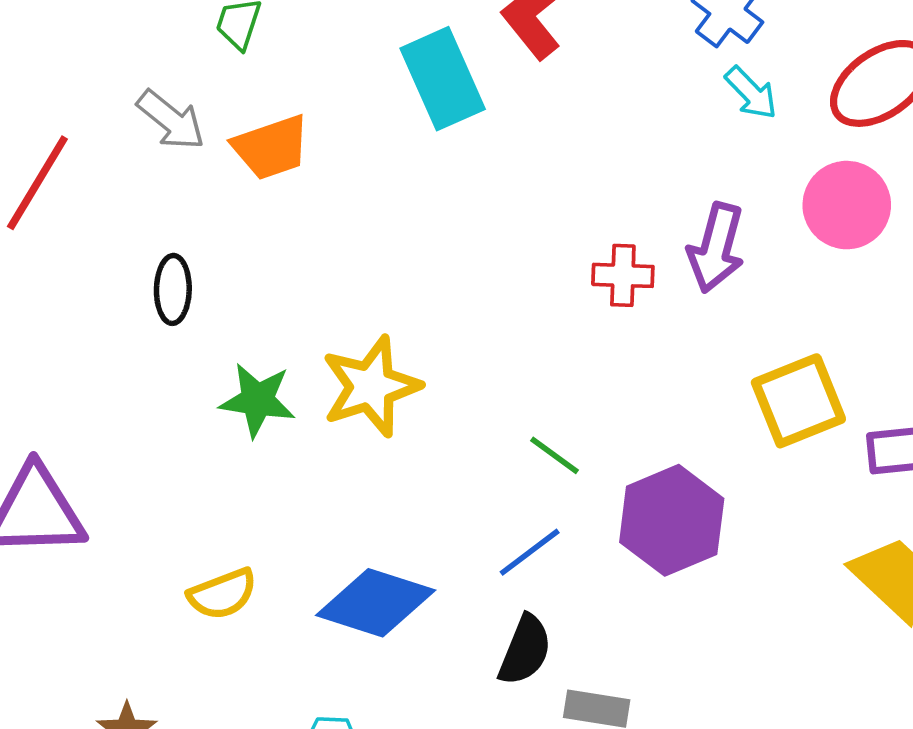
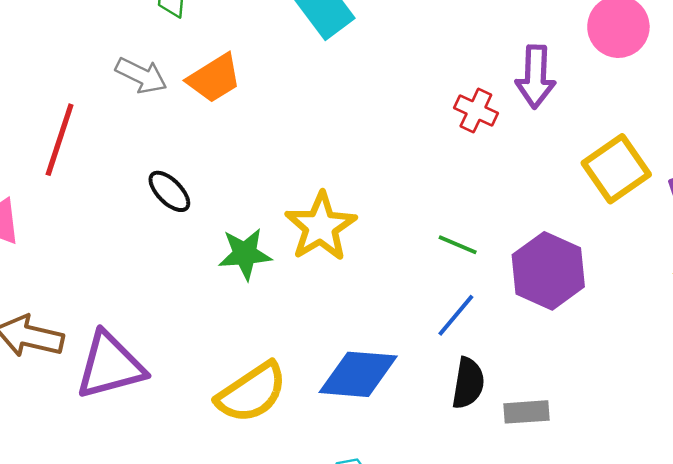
red cross: (623, 275) -> (476, 110), turned 36
black ellipse: (173, 289) -> (169, 191), turned -33
yellow semicircle: (222, 594) -> (252, 393), size x1.5

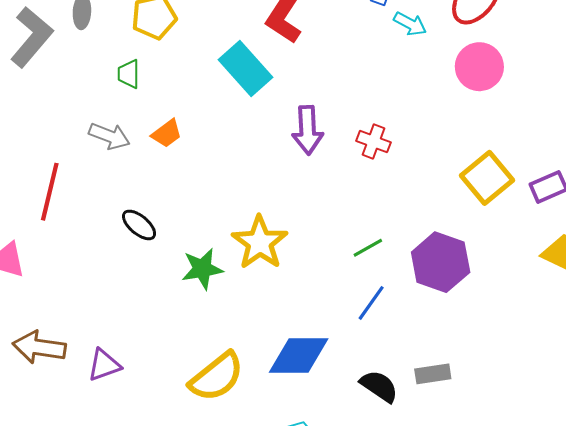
purple arrow: (536, 77) -> (308, 130), moved
orange trapezoid: (214, 78) -> (167, 134), size x0.7
green line: (458, 245) -> (368, 248), turned -48
purple triangle: (110, 366) -> (104, 365), size x0.6
black semicircle: (468, 383) -> (379, 386), moved, turned -60

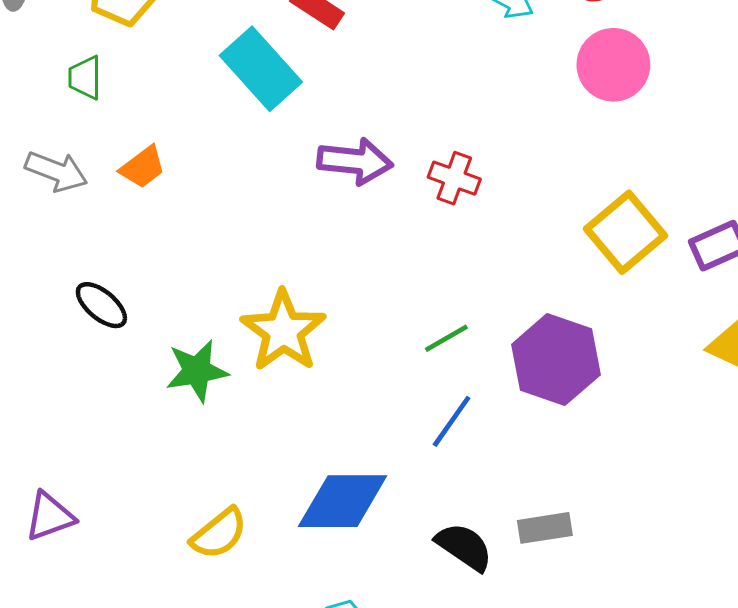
purple arrow: (308, 130) -> (355, 161), turned -81
yellow semicircle: (217, 377) -> (219, 533), size x0.7

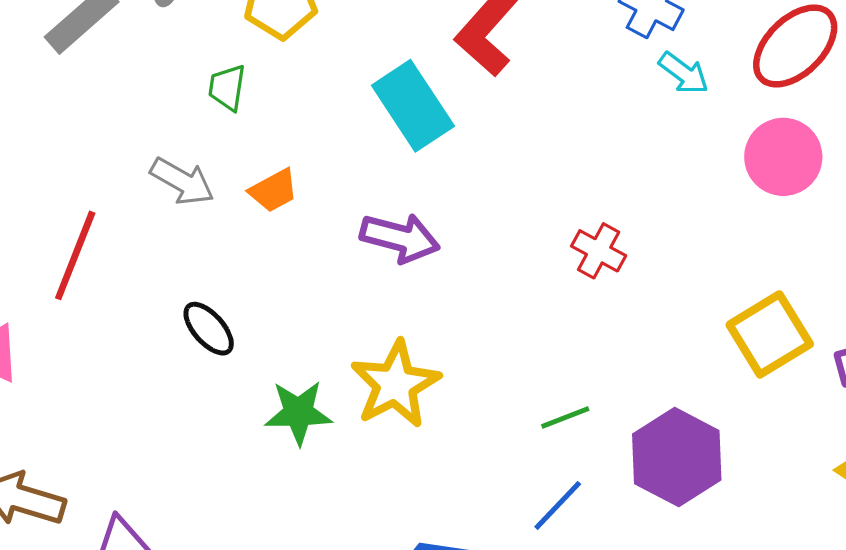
purple arrow: (355, 161) -> (400, 238), moved

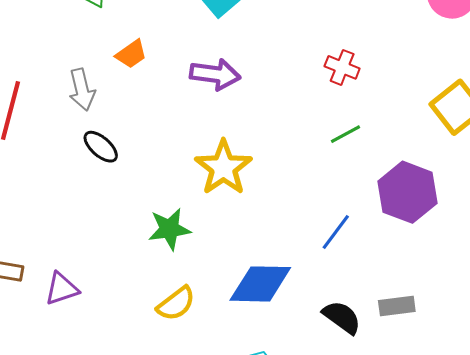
gray arrow: (182, 181) -> (82, 90), moved, turned 54
green star: (298, 413) -> (169, 229), moved
green line: (565, 417) -> (346, 134), moved

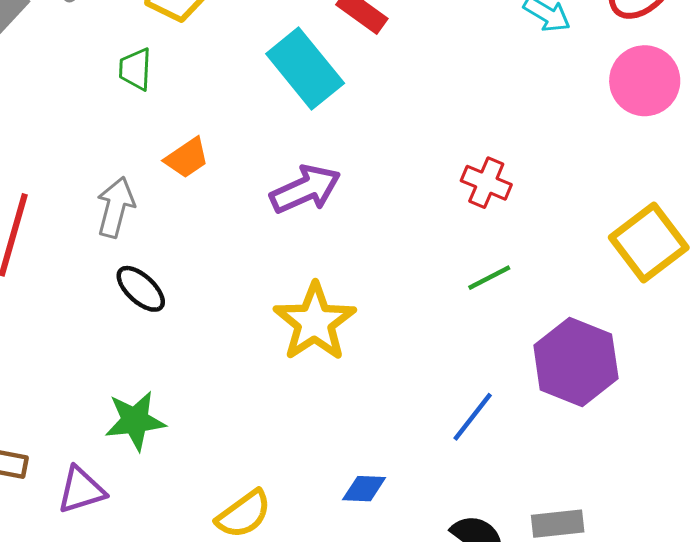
purple arrow: (215, 74) -> (305, 189), turned -33
gray arrow: (82, 90) -> (115, 207), turned -153
green star: (169, 229) -> (135, 421), moved
blue diamond: (260, 284) -> (364, 489), size x0.5

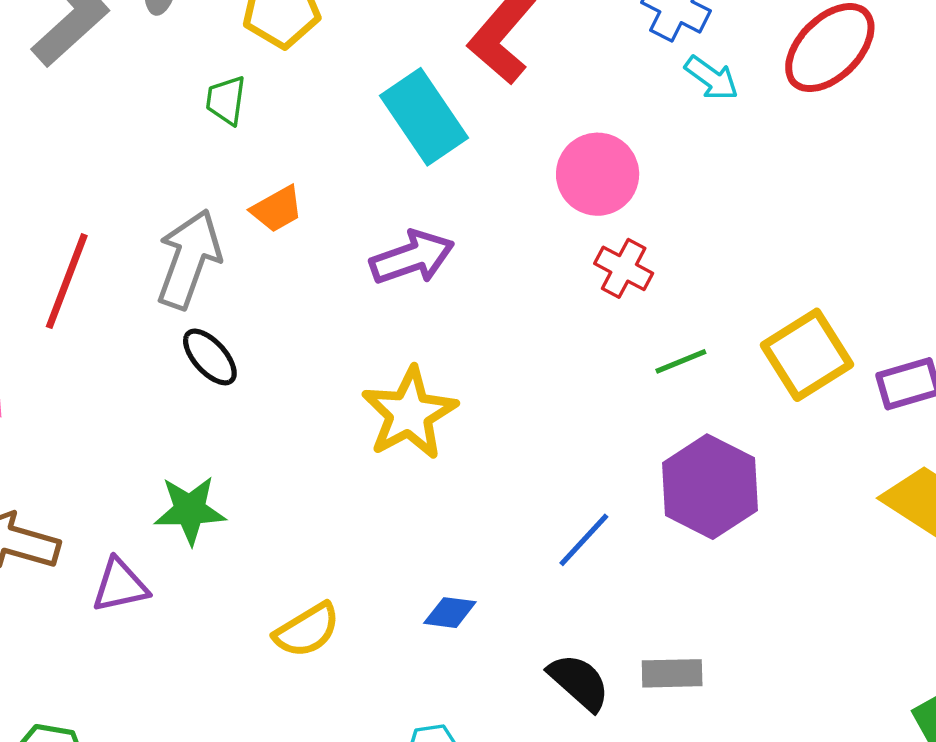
pink circle: (645, 81) -> (598, 174), moved
gray arrow: (115, 207) -> (189, 259), size x1.4
green line: (489, 278) -> (681, 361), moved

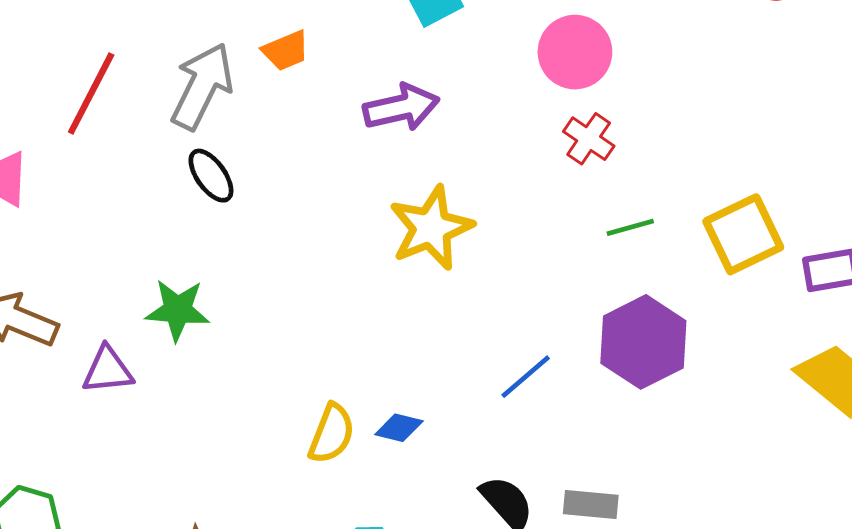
yellow star: (409, 413) -> (431, 228), moved
yellow semicircle: (307, 630) -> (332, 434), moved, turned -44

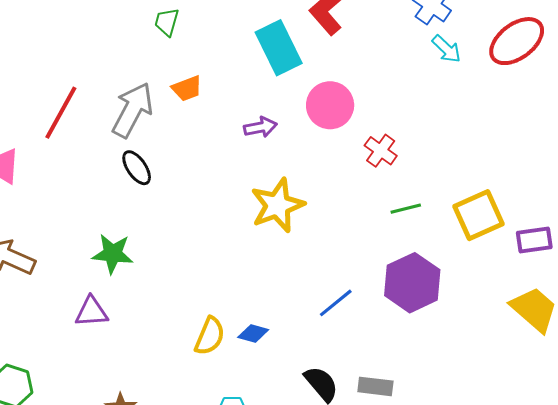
pink circle: (575, 52) -> (330, 105), moved
purple arrow: (401, 107) -> (260, 127), size x0.7
purple triangle: (108, 370) -> (92, 312), moved

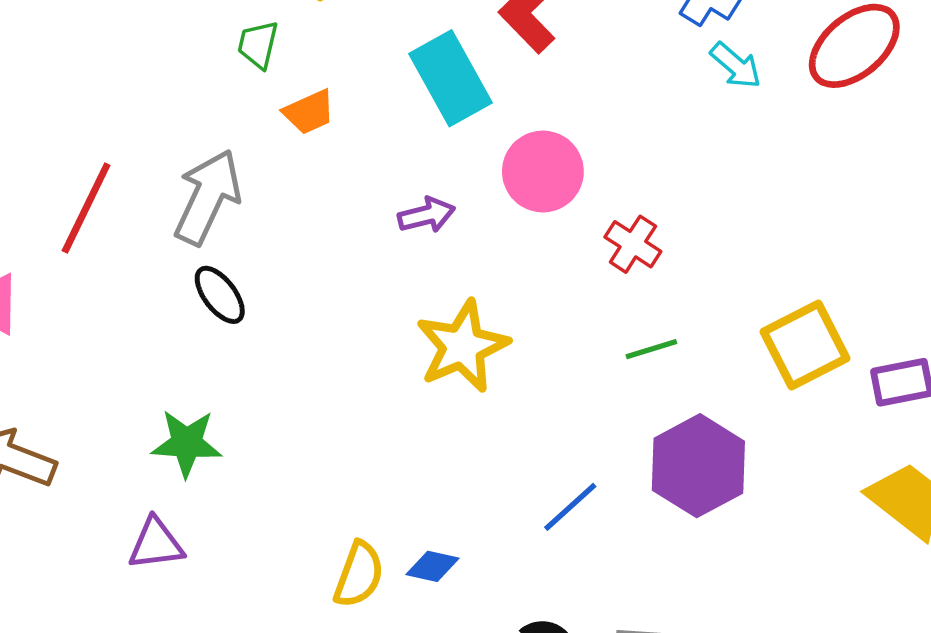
orange trapezoid: (187, 88) -> (309, 112), moved
green line: (406, 209) -> (651, 349), moved

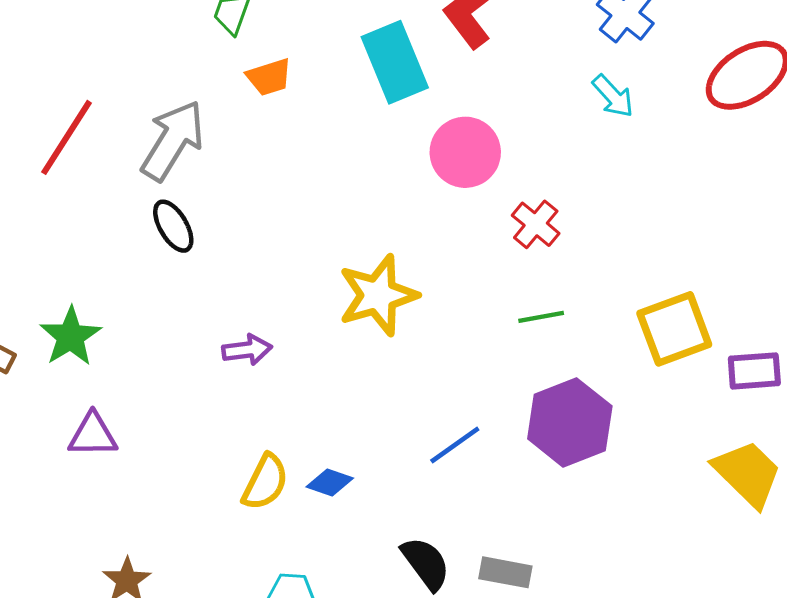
cyan arrow: (736, 65) -> (613, 96), moved
purple arrow: (427, 215) -> (247, 350), moved
green star: (187, 443) -> (70, 336), moved, turned 30

